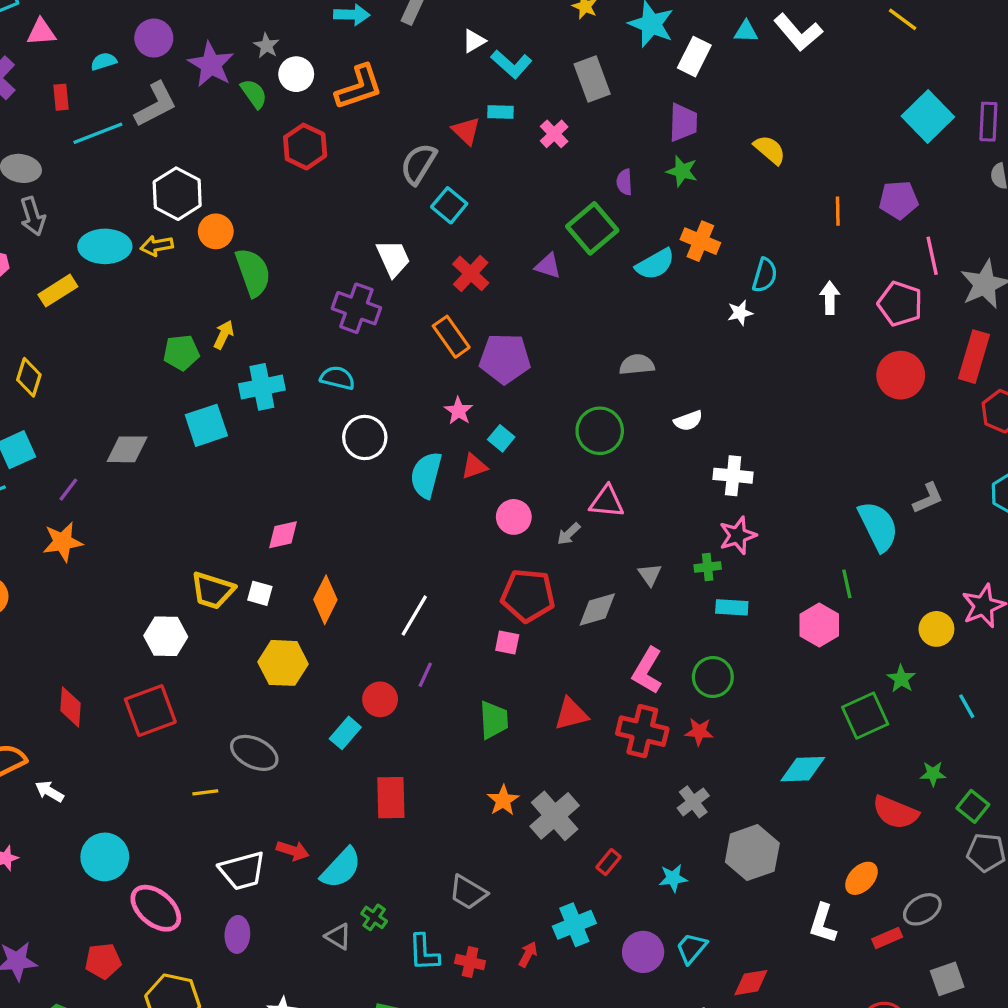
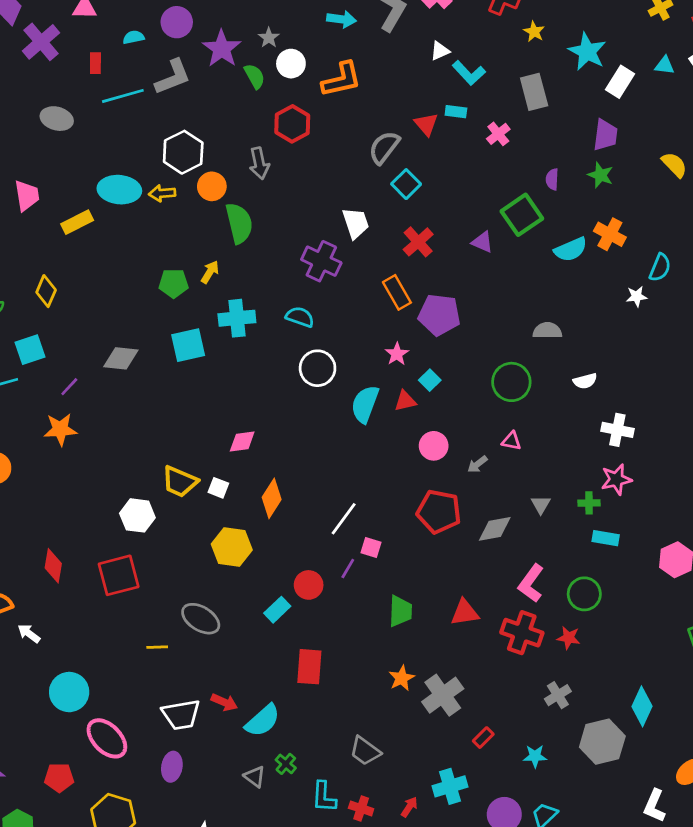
gray arrow: (33, 216) -> (259, 163), moved
pink triangle: (607, 502) -> (511, 441), size x0.7
pink square: (507, 642) -> (371, 548), moved
cyan diamond: (803, 769) -> (642, 706), moved, turned -69

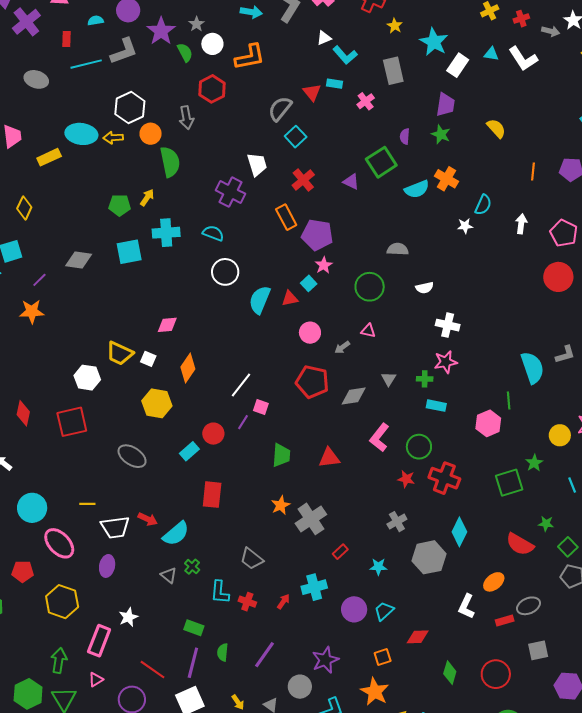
pink star: (397, 354) -> (324, 265), moved
red cross: (522, 633) -> (444, 478), moved
yellow line: (157, 647) -> (87, 504), moved

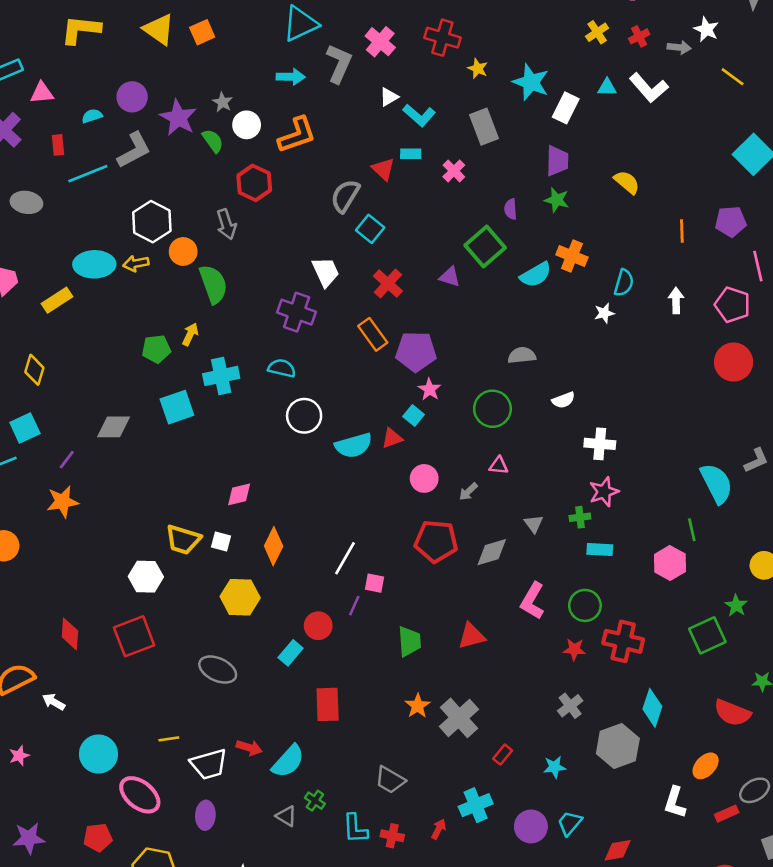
cyan semicircle: (260, 300) -> (354, 445), turned -120

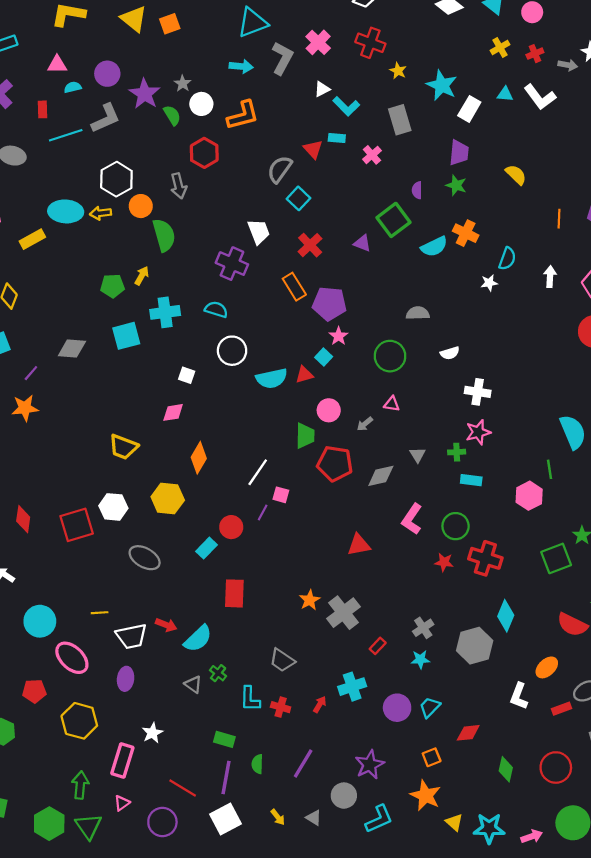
pink triangle: (42, 93) -> (57, 65), moved
white square: (221, 542) -> (187, 375), moved
white hexagon: (146, 577) -> (113, 507), moved
green trapezoid: (409, 641) -> (305, 436), moved
gray cross: (570, 706) -> (423, 628), moved

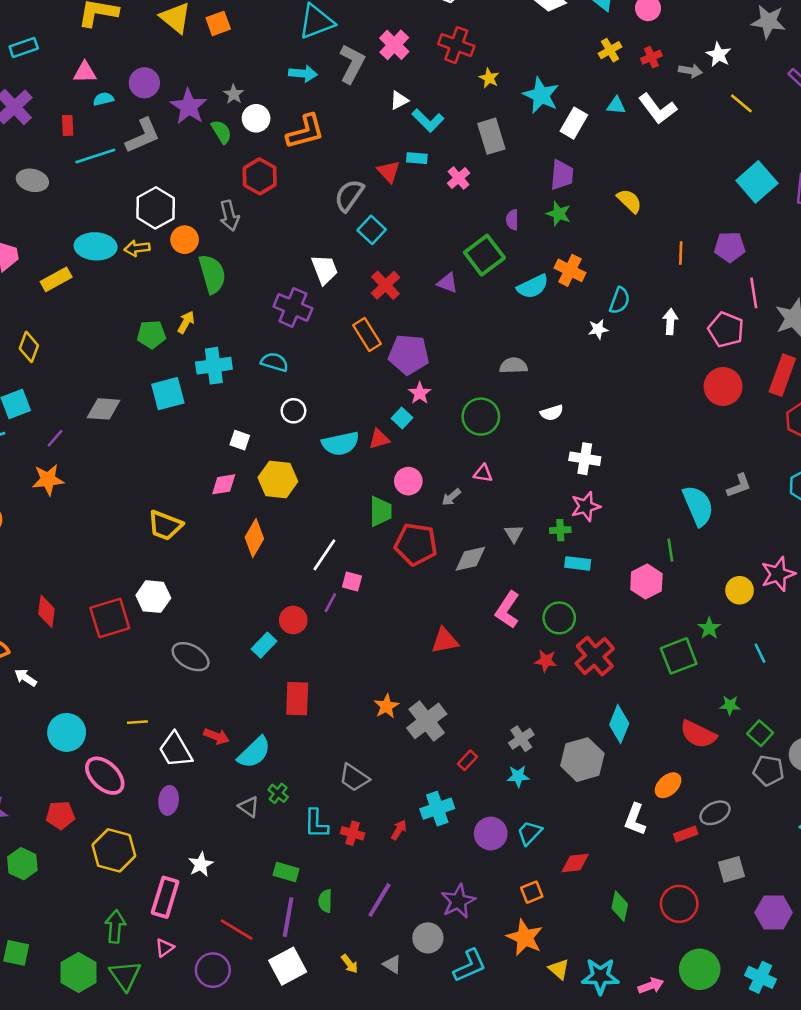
white circle: (232, 351) -> (293, 411), size x0.7
yellow hexagon: (168, 499) -> (278, 480), moved
red cross: (485, 558) -> (595, 656), turned 32
white trapezoid: (132, 636) -> (175, 750), turned 72

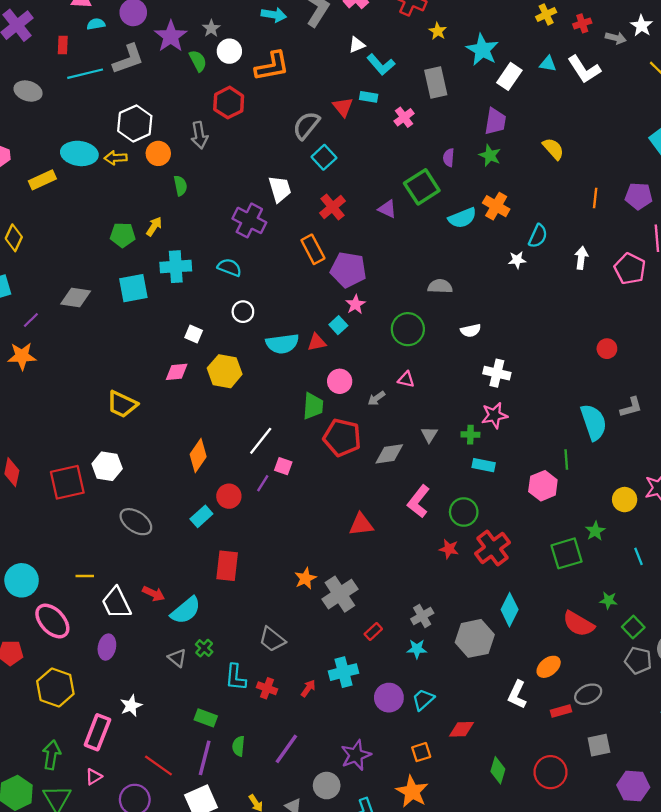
green semicircle: (212, 274) -> (180, 186), size x0.6
red circle: (723, 387) -> (607, 349), moved, size x0.6
orange diamond: (254, 538) -> (198, 455), moved

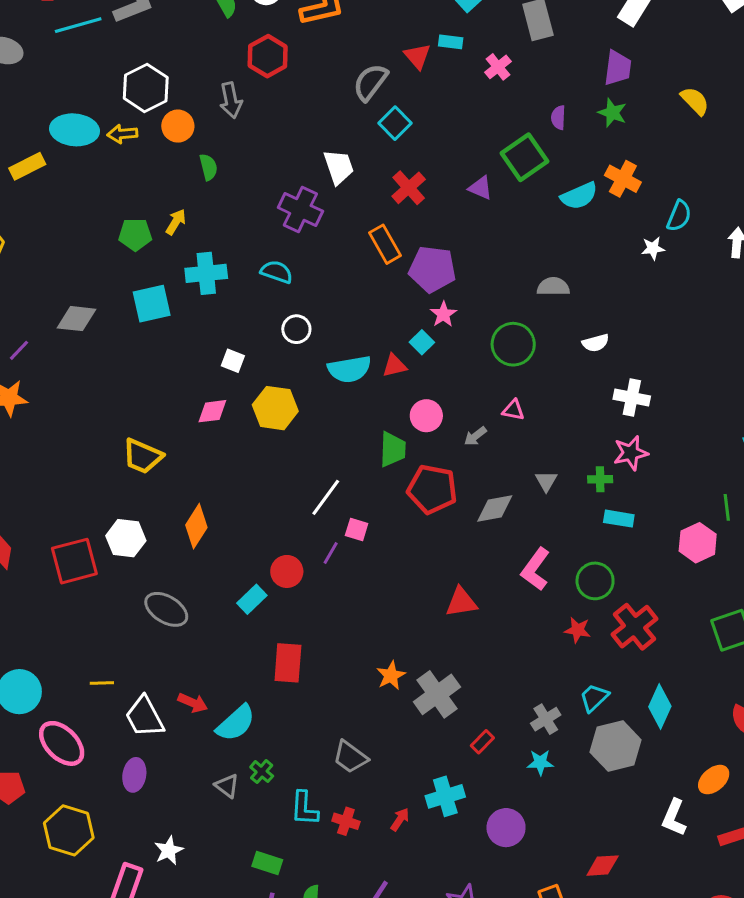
orange diamond: (198, 455) -> (196, 526), moved
cyan trapezoid: (423, 700) -> (594, 698), moved

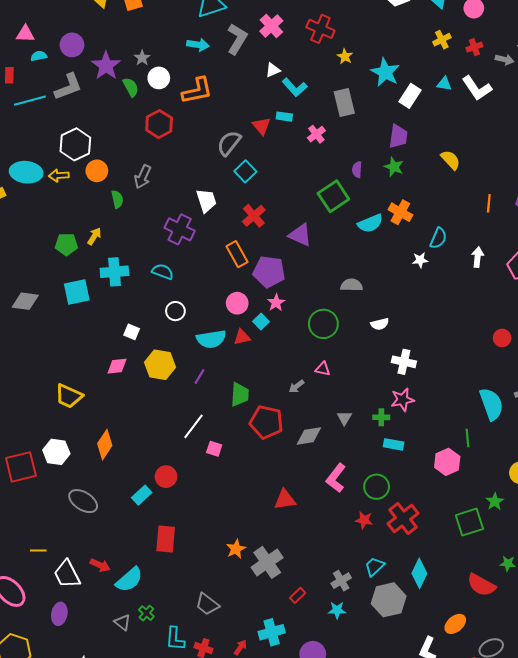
gray arrow: (231, 100) -> (143, 177), moved, turned 35
purple triangle: (481, 188) -> (300, 235), moved, size x1.4
pink circle: (426, 416) -> (237, 303), moved
purple line: (331, 553) -> (200, 377), moved

